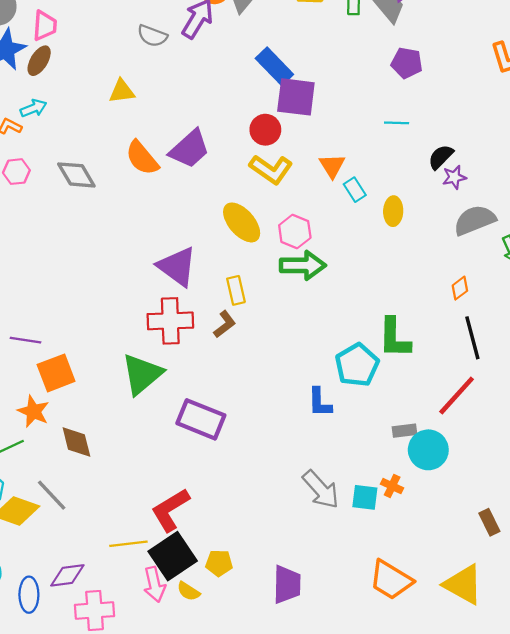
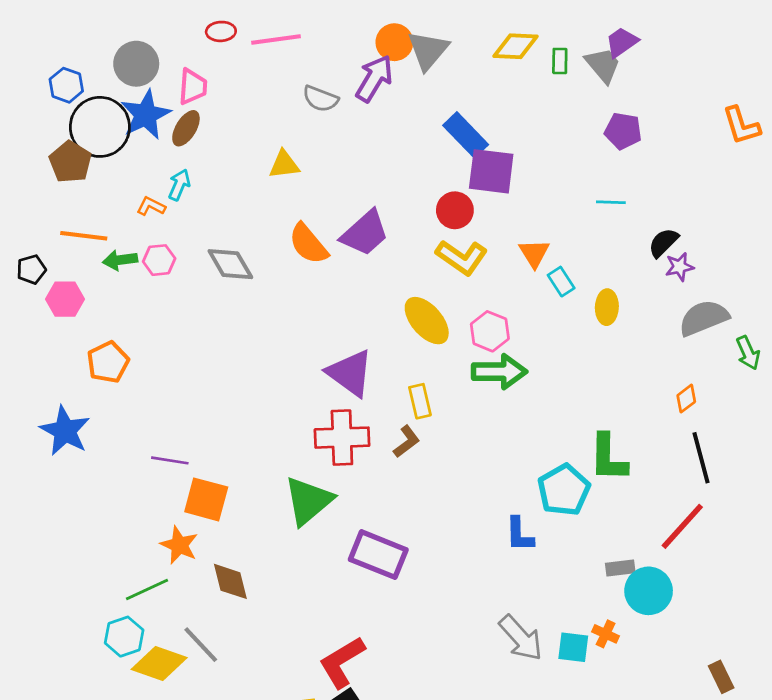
cyan arrow: (33, 108) -> (179, 185), turned -45
orange square: (56, 373) -> (206, 499), turned 36

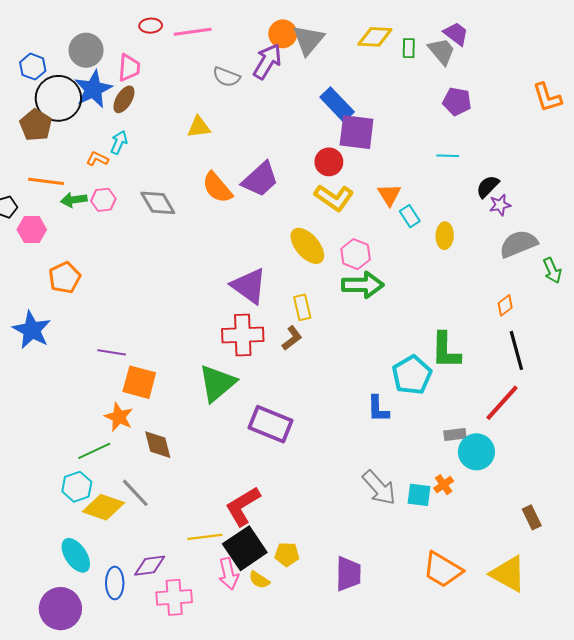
purple trapezoid: (622, 42) -> (456, 34), turned 72
orange cross: (606, 634) -> (444, 485), turned 30

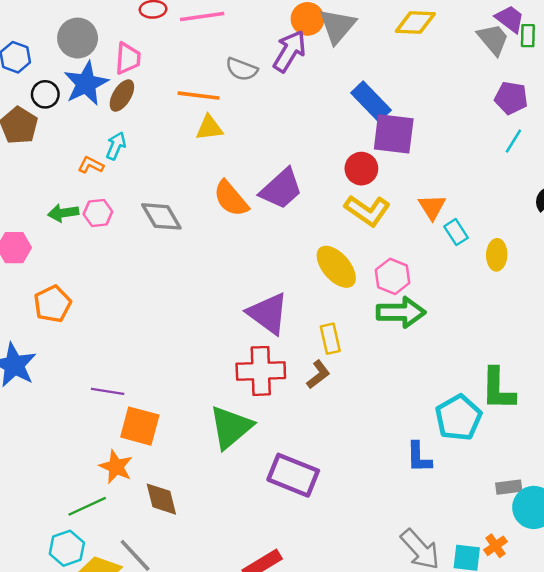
green rectangle: (409, 48) -> (528, 36), moved
black circle: (58, 98) -> (45, 94), size x0.5
cyan line: (448, 156) -> (513, 141), moved, turned -60
orange line: (46, 181) -> (199, 96), moved

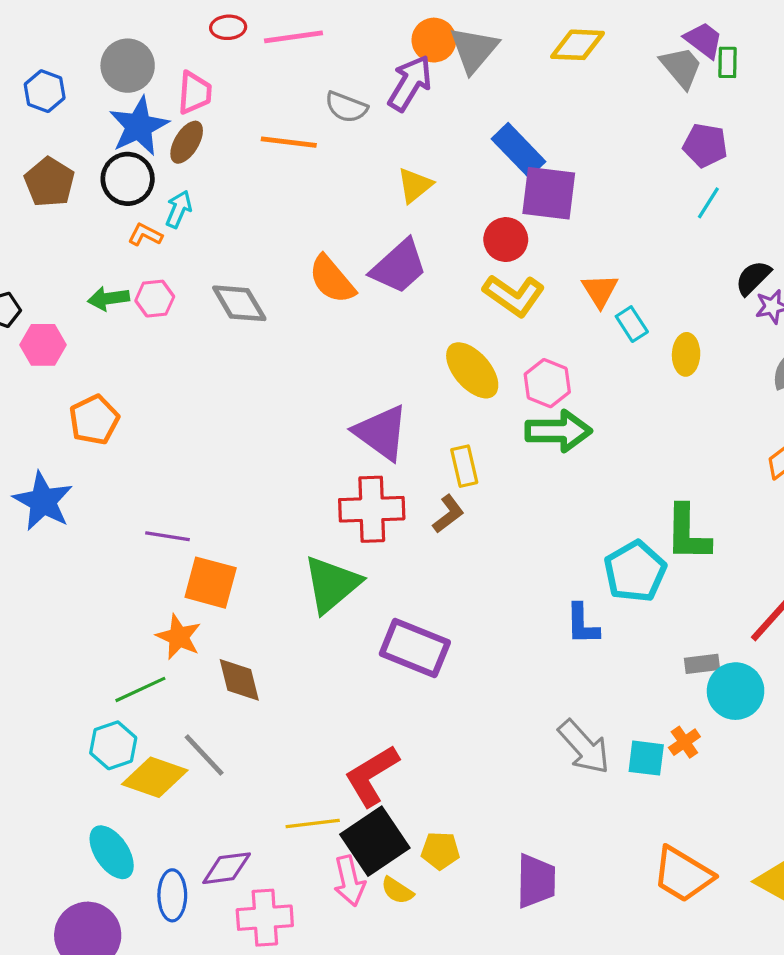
black circle: (45, 94) -> (128, 179), moved, size x1.4
yellow triangle: (209, 128) -> (415, 185), moved, turned -32

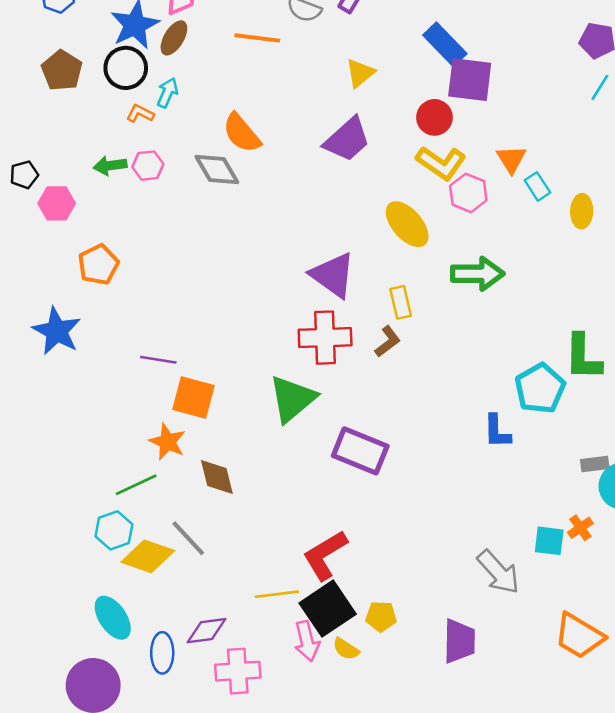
orange semicircle: (332, 279) -> (242, 133), moved
pink hexagon: (547, 383) -> (468, 193), moved
gray arrow: (584, 747) -> (498, 572), moved

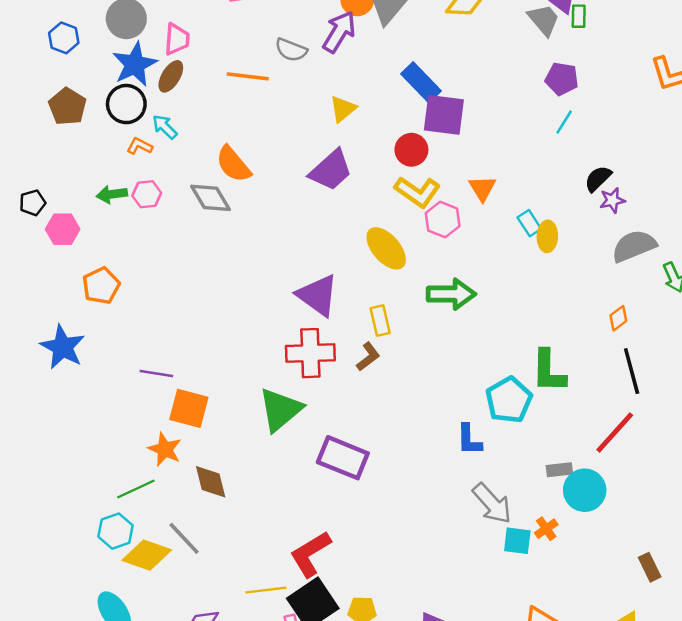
cyan arrow: (167, 93) -> (165, 127), turned -68
cyan rectangle: (537, 186) -> (529, 223), moved
gray arrow: (498, 572) -> (492, 503), moved

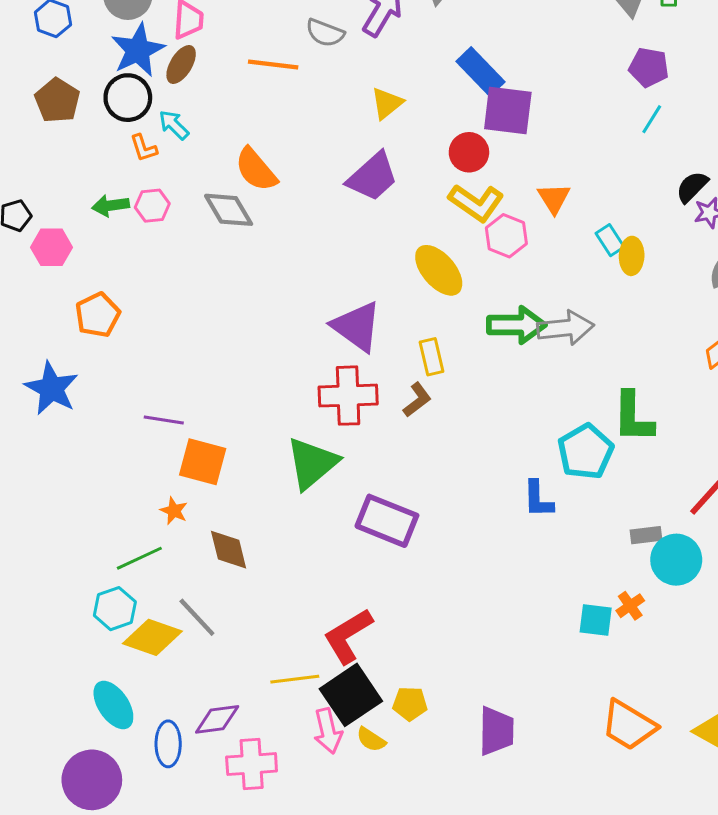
orange L-shape: (140, 146) -> (144, 148), turned -135
orange star: (165, 449) -> (174, 511), size x0.7
gray arrow: (492, 503) -> (565, 328), moved, turned -54

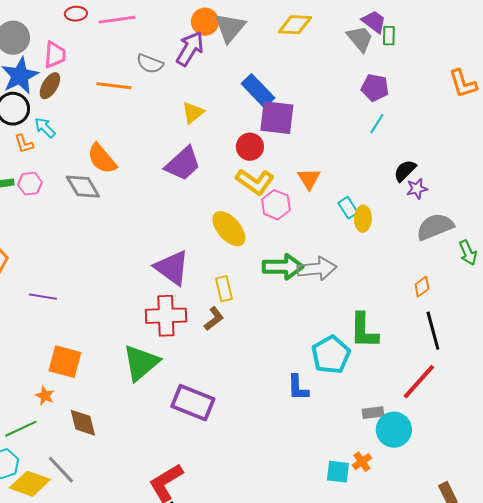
purple line: (164, 420) -> (43, 297), moved

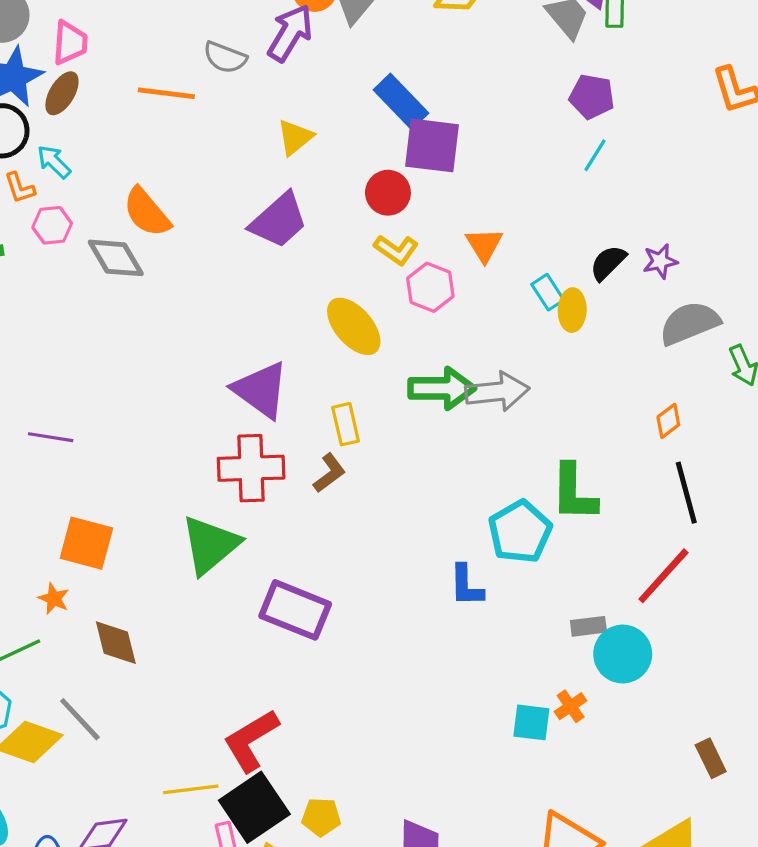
black semicircle: (405, 171) -> (608, 263), moved
yellow L-shape: (255, 182) -> (396, 250), size x0.7
pink hexagon: (30, 184) -> (52, 225), moved

